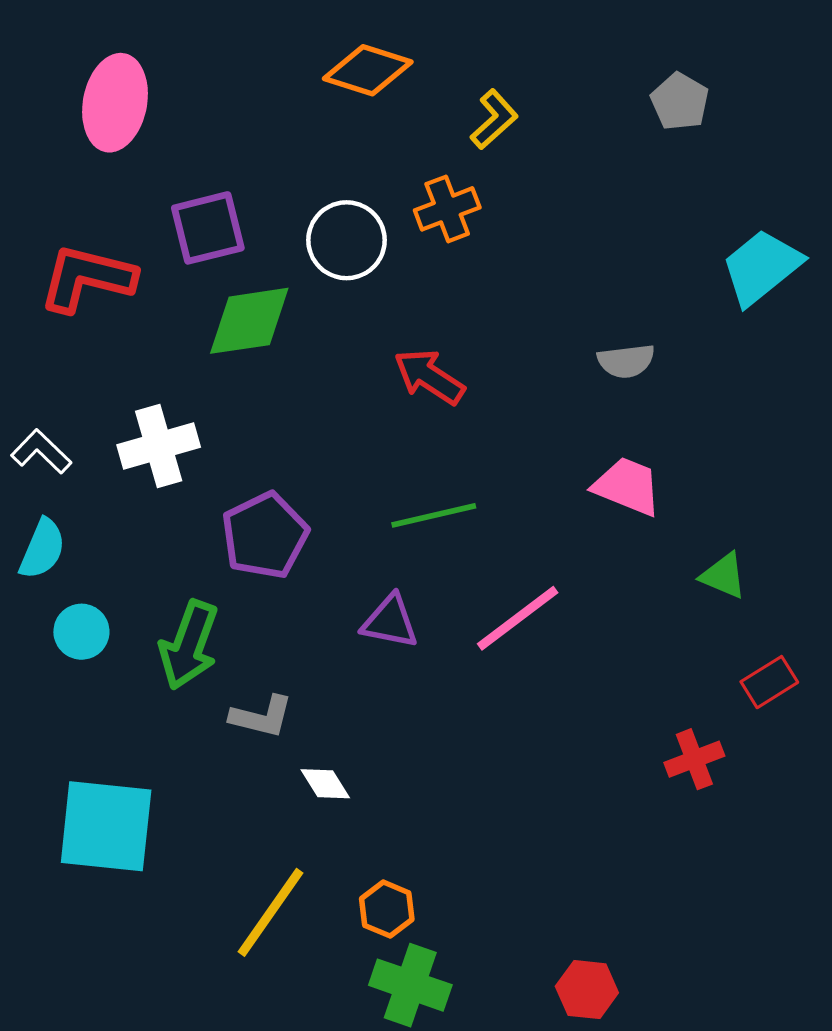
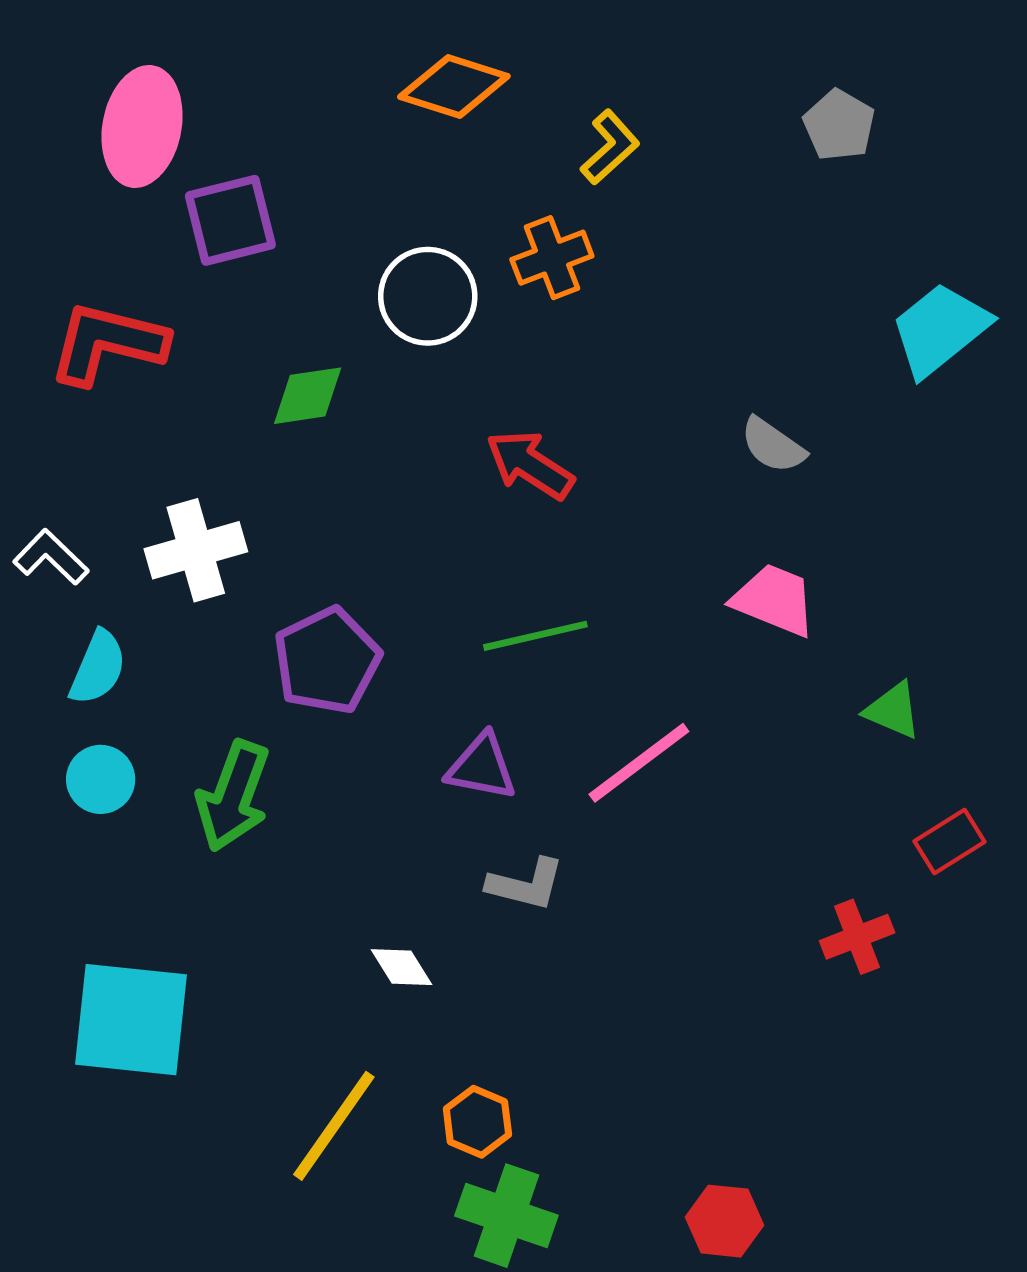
purple square: (208, 228) -> (230, 220), moved
green diamond: (249, 321) -> (308, 396), size x0.7
gray semicircle: (626, 361) -> (773, 445), turned 42
cyan semicircle: (42, 549) -> (98, 668), moved
gray L-shape: (262, 717) -> (526, 884), moved

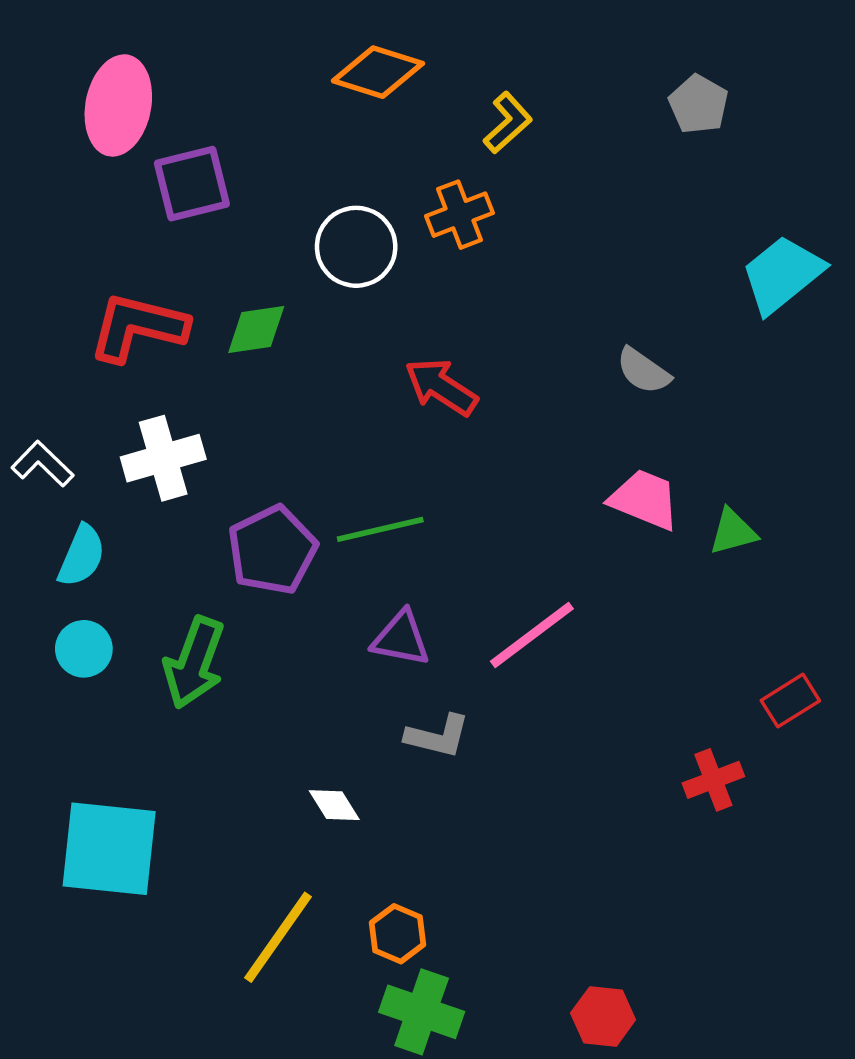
red L-shape: (108, 343) -> (138, 327), moved
green line: (535, 636) -> (380, 529), moved
green triangle: (893, 710) -> (733, 532), moved, turned -38

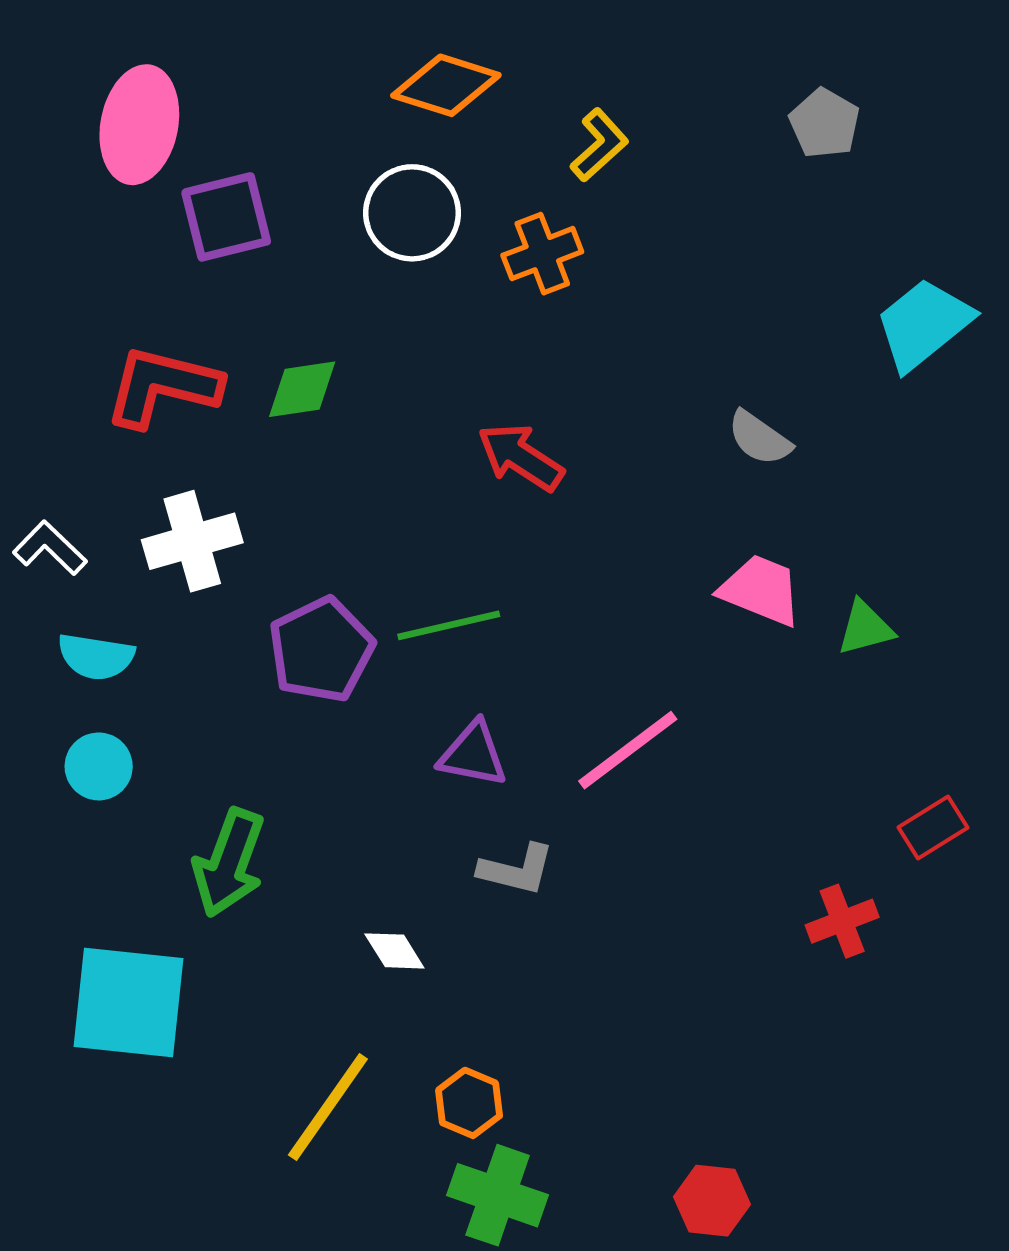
white circle: (356, 247) -> (412, 213), moved
cyan semicircle: (82, 556) -> (96, 657), turned 76
green arrow: (194, 663) -> (229, 863), moved

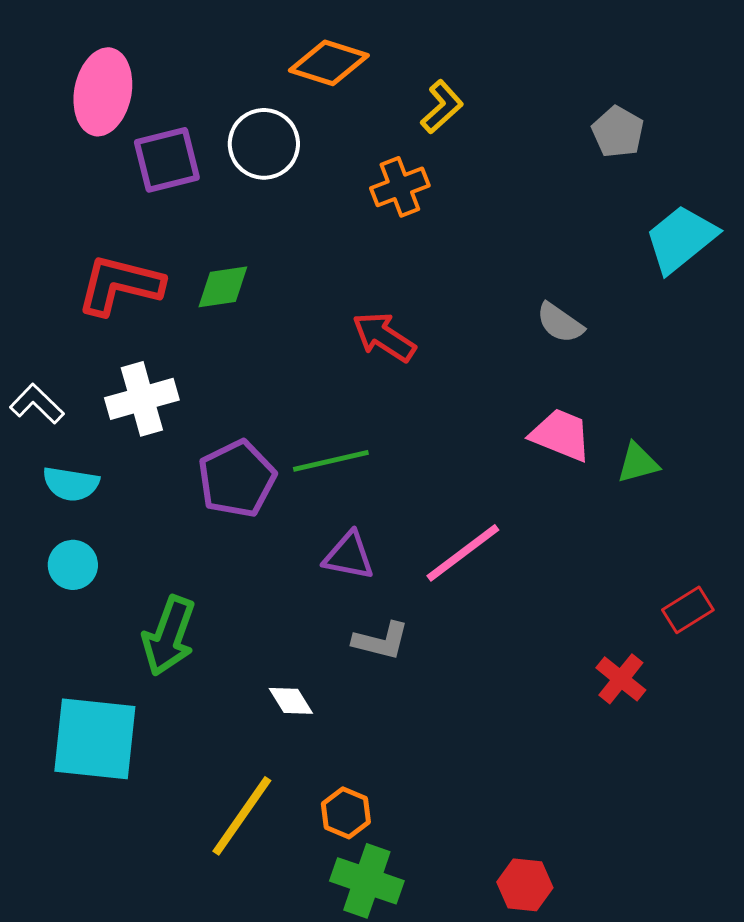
gray pentagon: (825, 123) -> (618, 132), moved
white circle: (412, 213) -> (264, 144), moved
red cross: (842, 921) -> (621, 679), turned -30

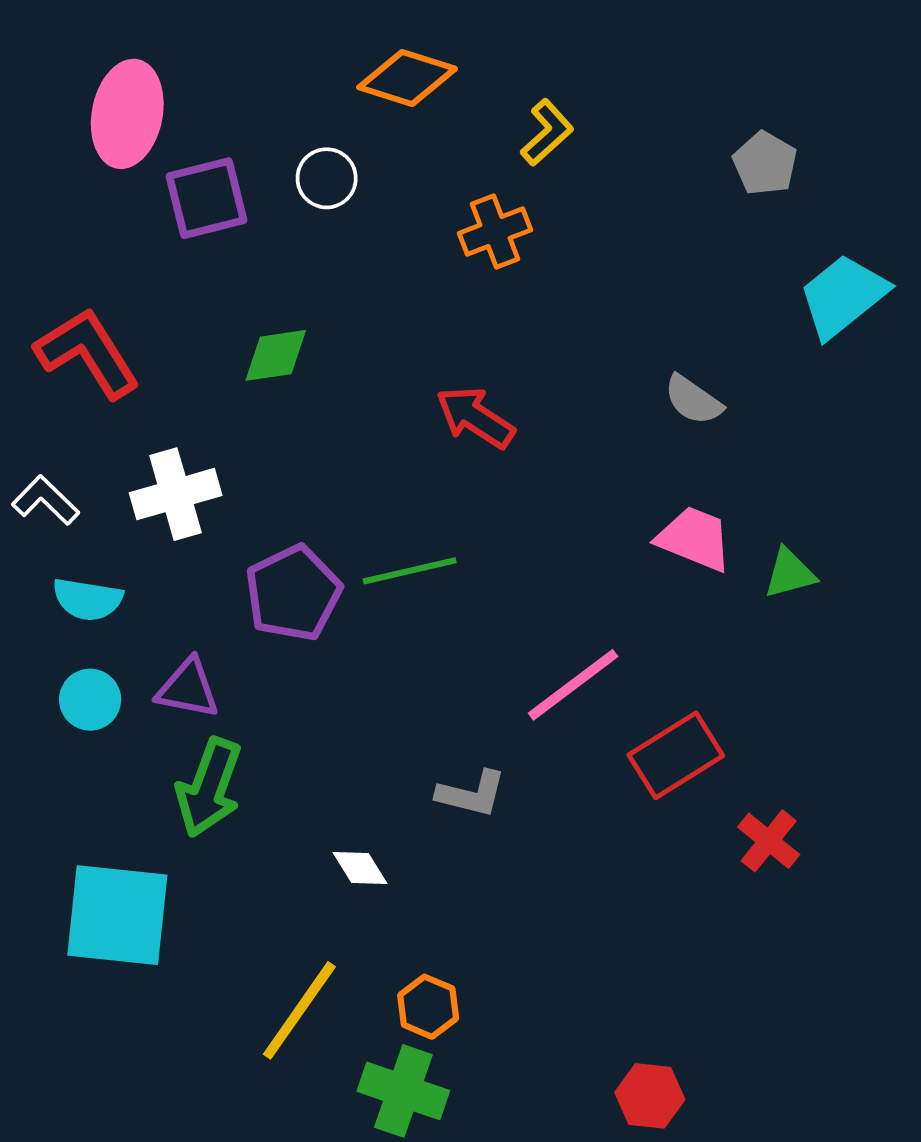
white circle: (264, 144) -> (327, 178), size x0.7
red L-shape: (120, 285) -> (88, 353), moved, turned 44
purple triangle: (349, 556) -> (188, 688), moved
red rectangle: (688, 610) -> (676, 755), moved, size x1.5
green cross: (367, 881) -> (403, 1091), moved

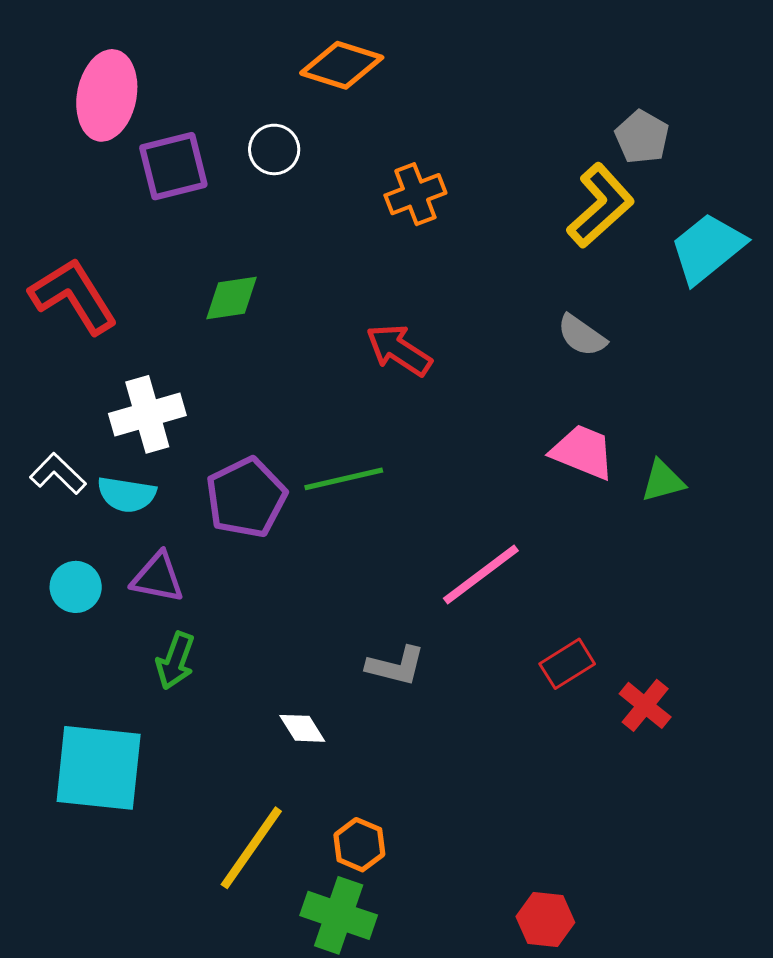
yellow L-shape: (547, 132) -> (600, 206), moved, size x1.5
white L-shape: (46, 500) -> (58, 474), moved
cyan semicircle: (88, 599) -> (127, 494), moved
red rectangle: (676, 755) -> (567, 664), moved, size x0.7
green arrow: (209, 788) -> (175, 661), size x0.7

